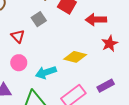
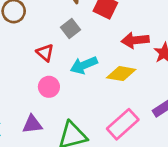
red arrow: (96, 20) -> (135, 40), moved
cyan arrow: (46, 72) -> (84, 65), moved

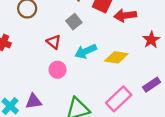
red arrow: (135, 40) -> (125, 15), moved
purple triangle: (32, 124) -> (33, 101), moved

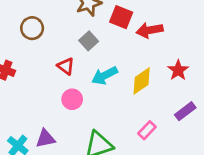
red star: (151, 40) -> (178, 70), moved
yellow diamond: (116, 57) -> (142, 81), turned -40
pink rectangle: (119, 99) -> (147, 130), size x0.6

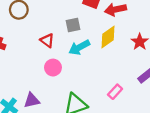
gray square: (89, 41) -> (73, 25), moved, turned 32
yellow diamond: (142, 81) -> (108, 37), moved

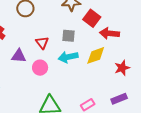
purple triangle: (32, 100) -> (19, 56), moved

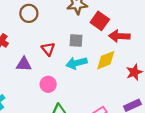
pink circle: (40, 68) -> (48, 84), moved

